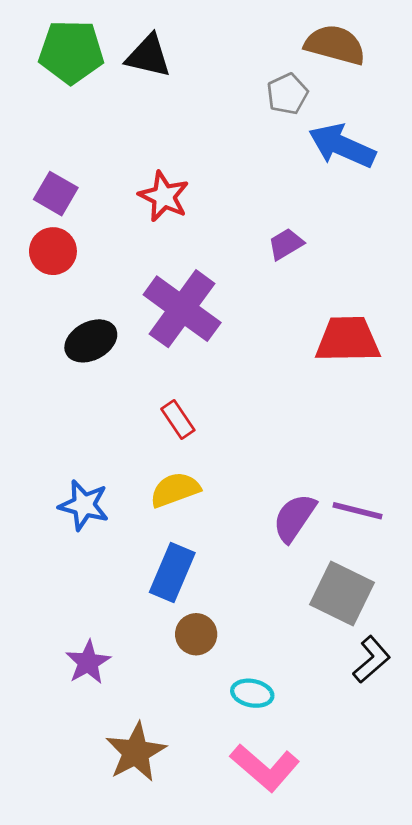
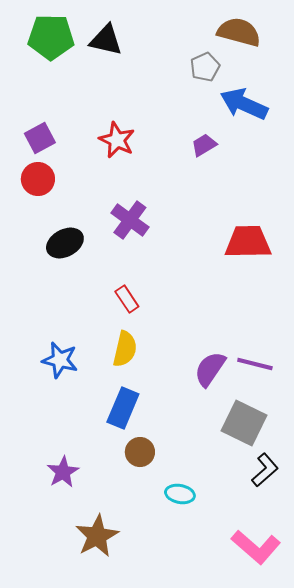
purple square: (56, 194) -> (40, 138), turned 32
purple trapezoid: (286, 244) -> (204, 145), moved
purple cross: (182, 309) -> (130, 220), size x0.7
yellow semicircle: (175, 490) -> (125, 349), turned 123
pink L-shape: (265, 768) -> (256, 547), moved

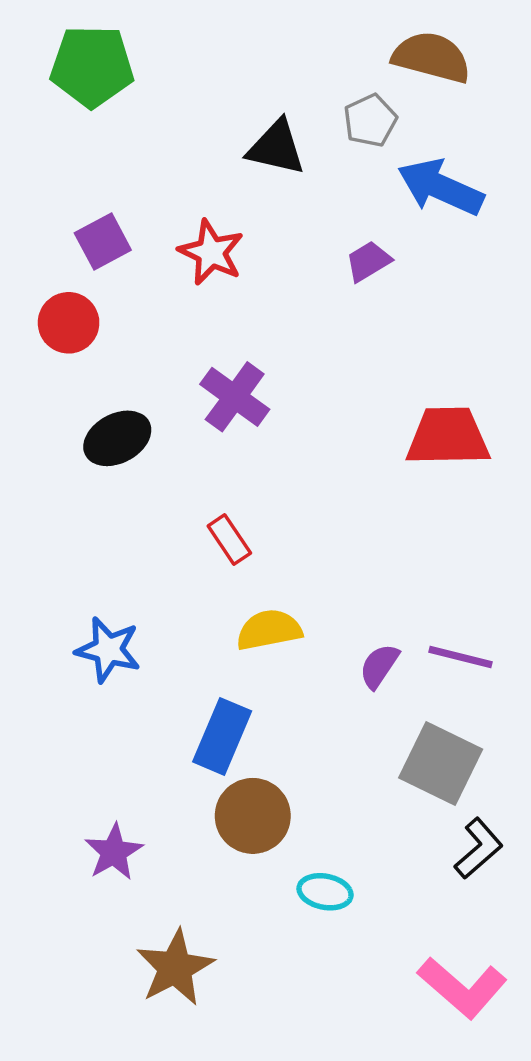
black triangle: (106, 40) -> (276, 148), moved
purple square: (40, 138) -> (103, 241), moved
yellow semicircle: (125, 349) -> (269, 630), moved, turned -114
purple semicircle: (210, 369) -> (379, 666), size x0.7
brown circle: (140, 452) -> (253, 816), size x1.4

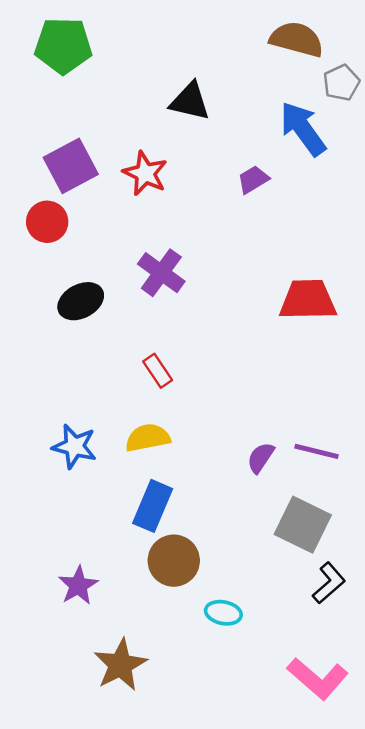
gray pentagon: (370, 120) -> (341, 83), moved
blue arrow: (441, 187) -> (303, 129), turned 30
purple square: (103, 241) -> (71, 166), size x1.4
yellow semicircle: (269, 630) -> (148, 438), moved

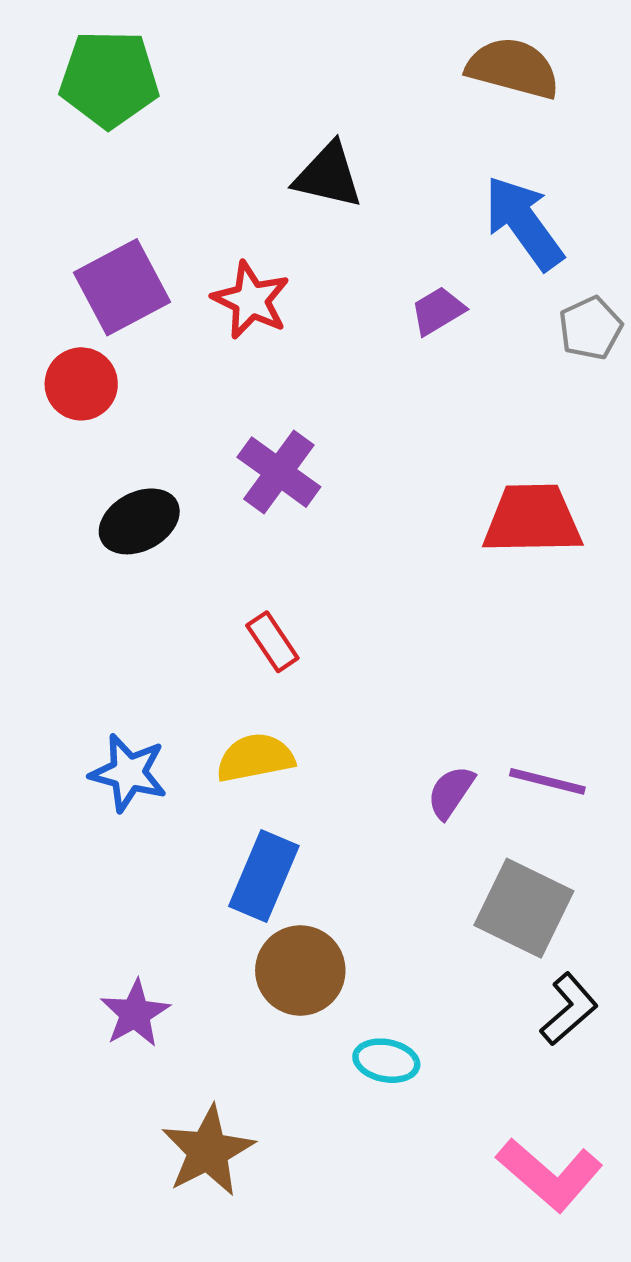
gray pentagon: (341, 83) -> (590, 328), moved

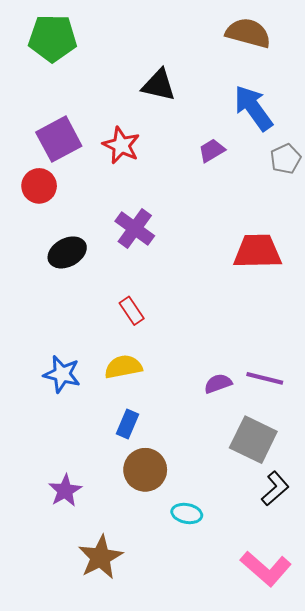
purple semicircle: (451, 792) -> (218, 384), turned 36
blue rectangle: (264, 876) -> (127, 424), size x0.7

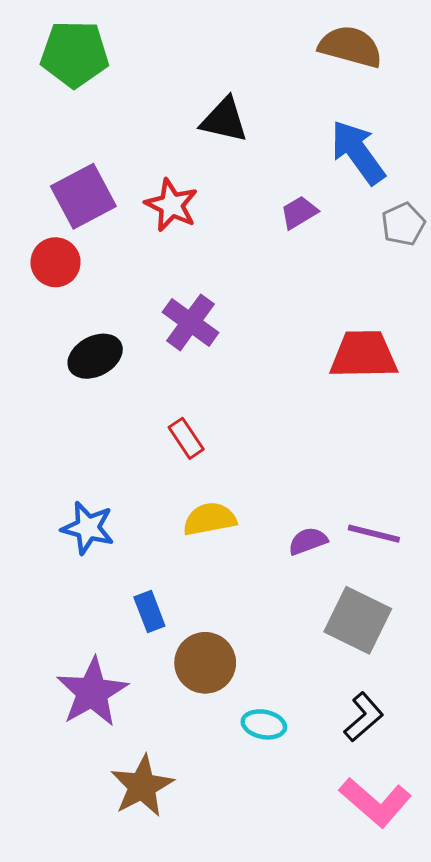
yellow semicircle: (123, 367) -> (210, 519), moved
blue rectangle: (127, 424) -> (149, 611), moved, turned -44
black L-shape: (275, 489) -> (364, 717), moved
purple star: (65, 491) -> (92, 692), size x1.5

